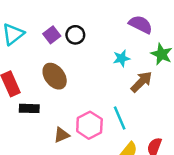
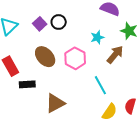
pink hexagon: (89, 125) -> (75, 58), moved
brown triangle: (62, 135) -> (55, 103), size x1.5

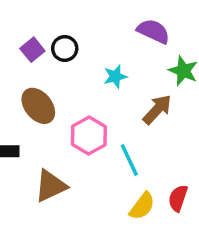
cyan star: (97, 37) -> (115, 76), moved
pink hexagon: (75, 58) -> (89, 136), moved

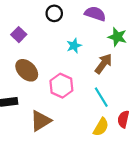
black circle: (65, 48) -> (54, 13), moved
cyan line: (129, 160) -> (101, 97), moved

